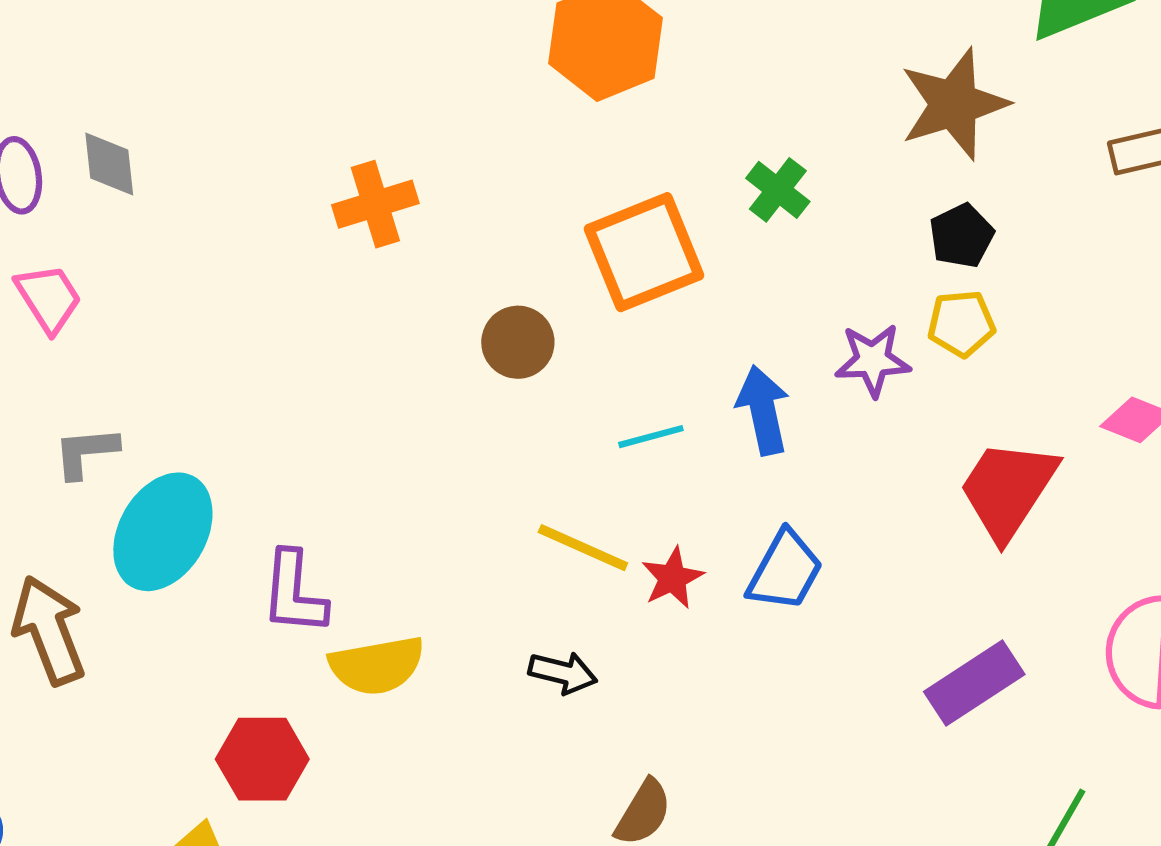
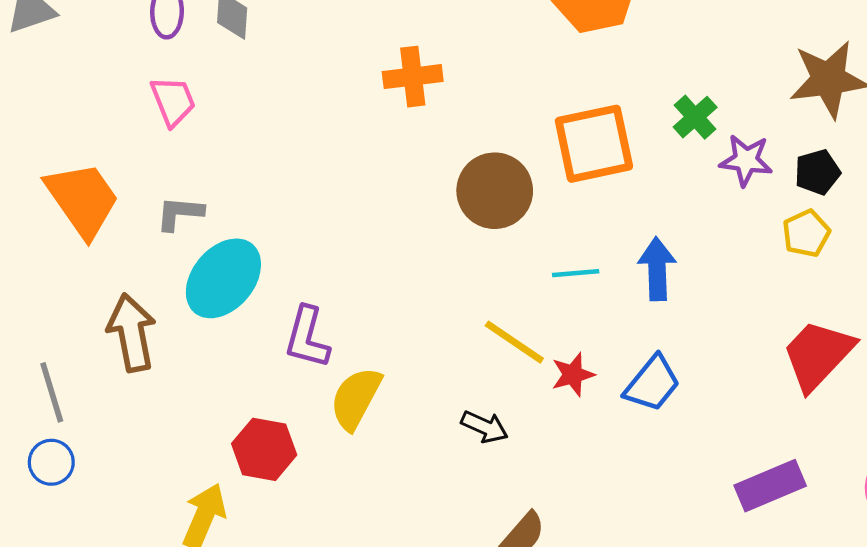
yellow pentagon: (961, 324) -> (806, 233), turned -30
brown circle: (518, 342) -> (495, 191), size x1.5
purple star: (873, 360) -> (746, 160), moved
yellow semicircle: (377, 665) -> (356, 398), turned 118

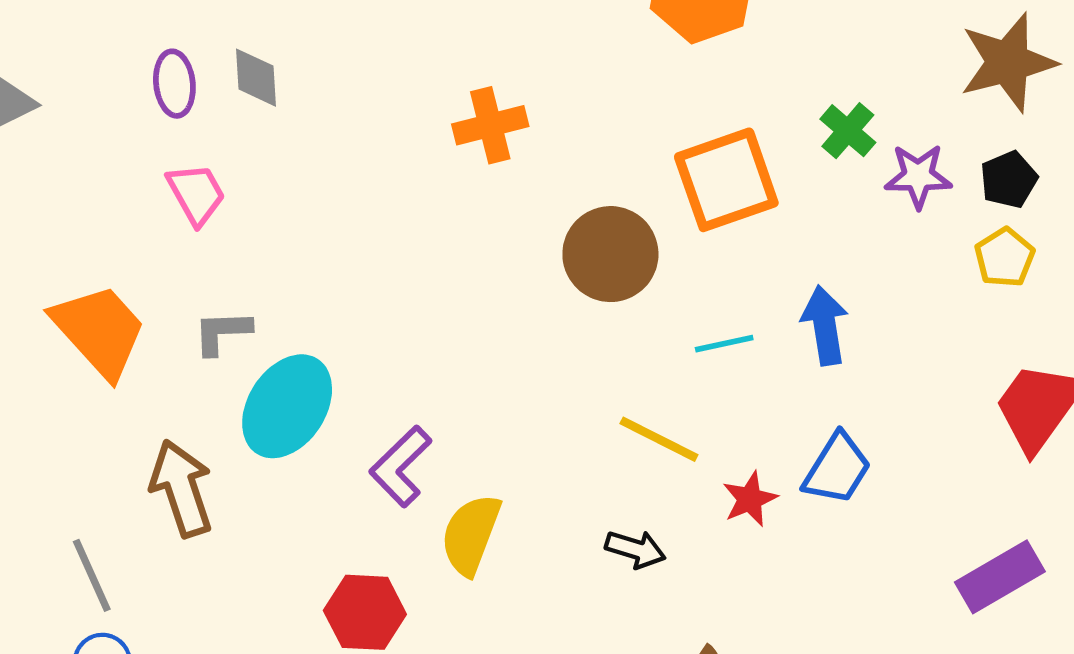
purple L-shape: (307, 337) -> (401, 466), turned 38
red star: (573, 374) -> (750, 499), moved

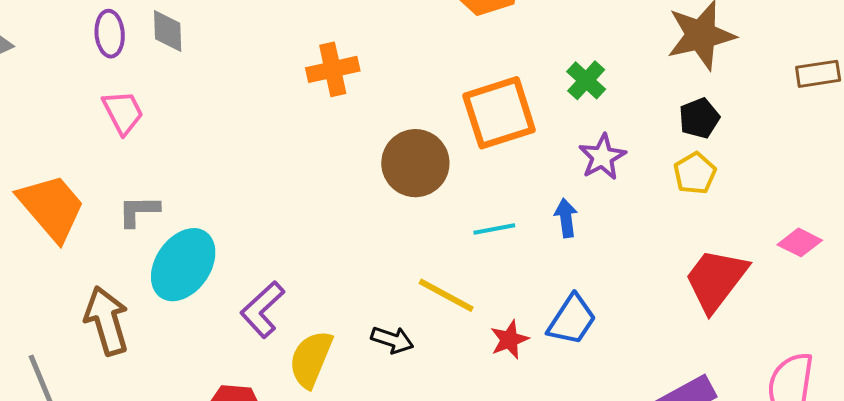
purple star: (918, 176) -> (602, 157), moved, turned -30
blue arrow: (825, 325) -> (566, 218), size x0.7
black arrow: (635, 549) -> (392, 340), moved

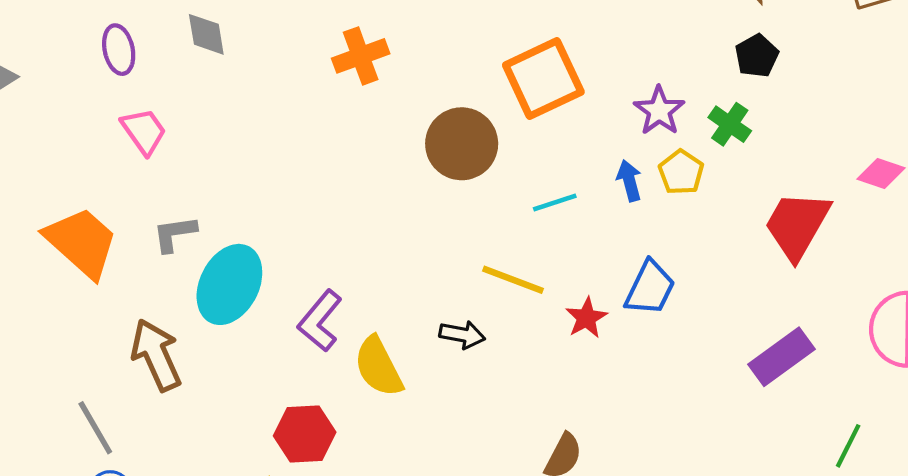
gray diamond: (168, 31) -> (206, 34), moved
green cross: (586, 80) -> (730, 124), moved
yellow pentagon: (695, 173) -> (681, 172), moved
yellow semicircle: (311, 359) -> (378, 367), turned -42

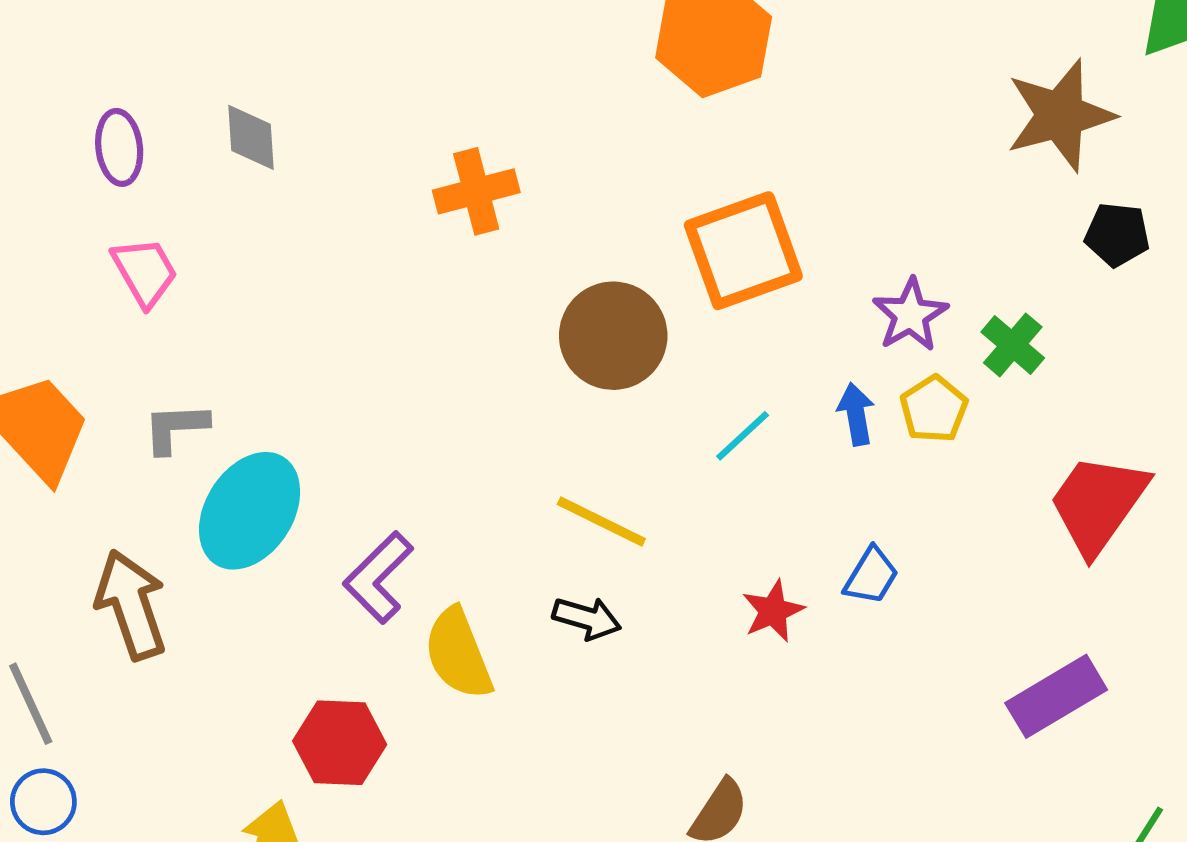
black pentagon: (757, 56) -> (1117, 234), moved, turned 30
cyan line: (555, 202) -> (743, 436), turned -30
yellow line: (513, 280) -> (601, 522), moved
blue trapezoid: (650, 288) -> (871, 576), size x0.7

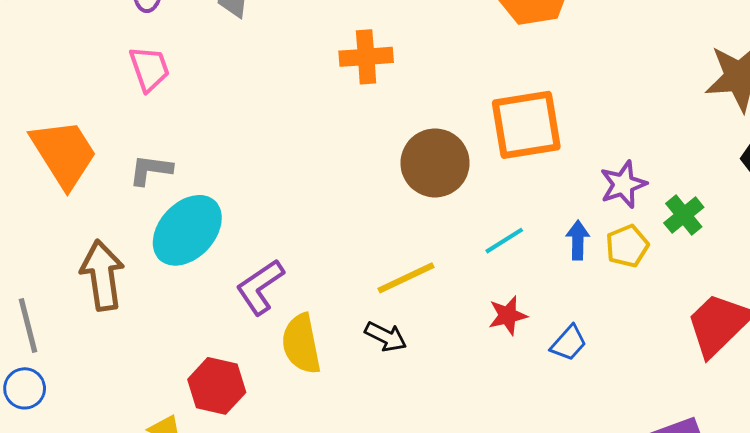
yellow line: (601, 522) -> (406, 278), turned -62
red star: (773, 611) -> (508, 315), moved

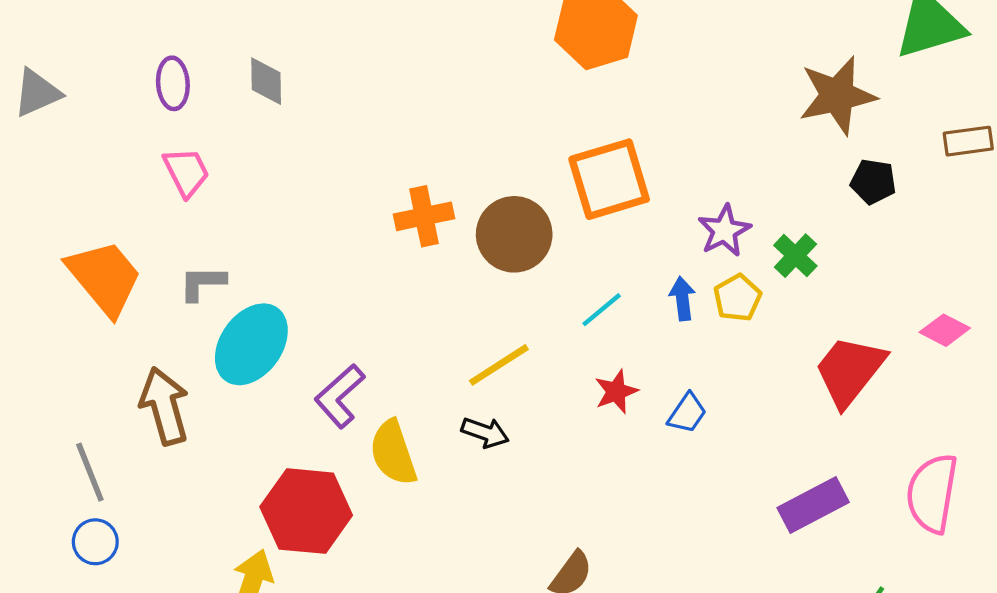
orange cross: (366, 57) -> (424, 216), moved
red hexagon: (217, 386) -> (306, 511), size x1.4

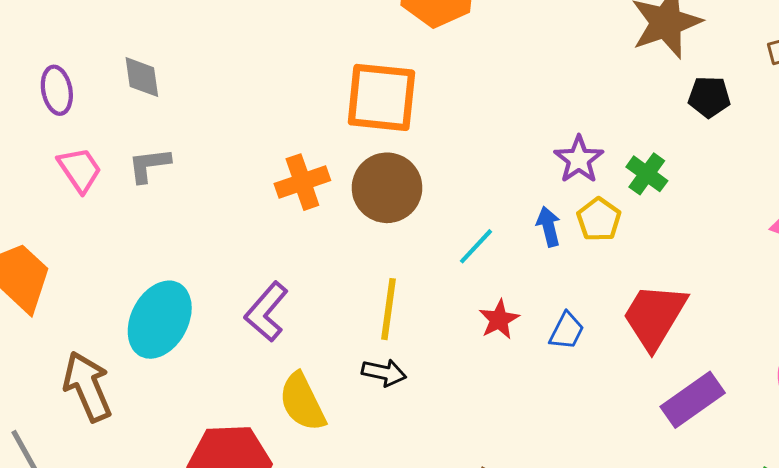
orange square: (609, 179) -> (381, 97), moved, turned 30
gray L-shape: (202, 283) -> (149, 165), moved
yellow line: (499, 365) -> (389, 309), turned -42
red trapezoid: (850, 371) -> (655, 316), moved
purple L-shape: (340, 396) -> (266, 312), moved

